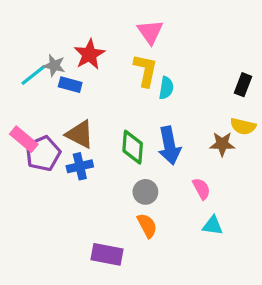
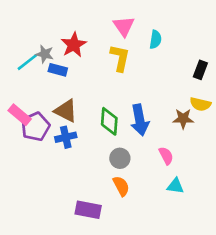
cyan semicircle: (166, 88) -> (156, 39), moved

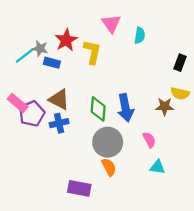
yellow L-shape: (120, 58) -> (92, 52), moved
gray circle: (120, 158) -> (108, 142), size x1.6

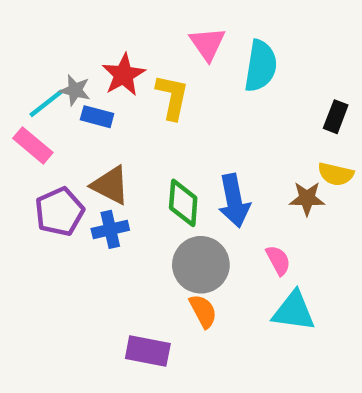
cyan semicircle: (140, 35) -> (261, 66), size x1.6
pink rectangle: (18, 103) -> (33, 145), moved
cyan triangle: (157, 167) -> (294, 311), size x1.5

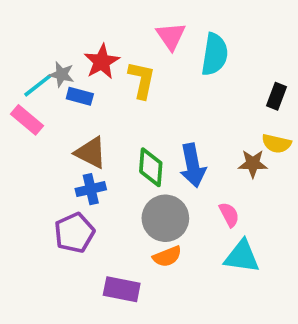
purple pentagon: (59, 212) -> (74, 233), moved
orange semicircle: (203, 311) -> (167, 256), turned 96

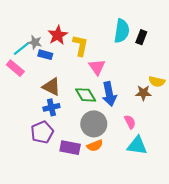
pink triangle: (171, 36) -> (97, 67), moved
black rectangle: (276, 96) -> (141, 37), moved
green diamond: (151, 167) -> (86, 95), turned -35
purple rectangle: (122, 289) -> (70, 148), moved

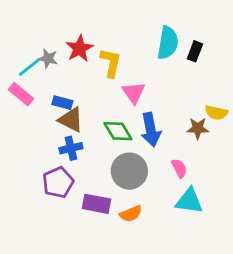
blue rectangle: (45, 55) -> (62, 103), moved
orange semicircle: (95, 146) -> (131, 214), moved

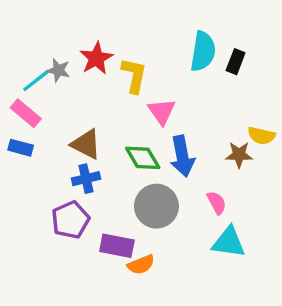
blue rectangle: (62, 103) -> (21, 148), moved
orange semicircle: (131, 214) -> (141, 265), moved

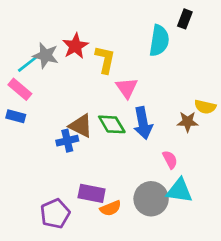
black rectangle: (236, 62) -> (185, 19), moved
gray star: (58, 70) -> (46, 55), size x1.4
brown triangle: (86, 144) -> (81, 126), moved
gray circle: (156, 206) -> (151, 199), moved
purple pentagon: (70, 220) -> (55, 214), moved

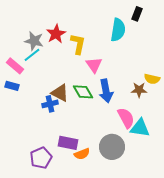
cyan line: (28, 64) -> (32, 55), moved
pink semicircle: (170, 160) -> (126, 118), size x1.5
cyan triangle: (179, 191) -> (140, 128), moved

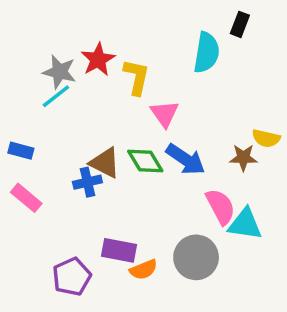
pink rectangle: (15, 66) -> (26, 198), moved
blue arrow: (106, 91) -> (186, 159), turned -45

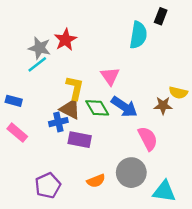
yellow L-shape: (136, 77) -> (75, 88), moved
cyan triangle: (245, 224) -> (164, 191), moved
purple rectangle: (119, 250) -> (80, 140), moved

